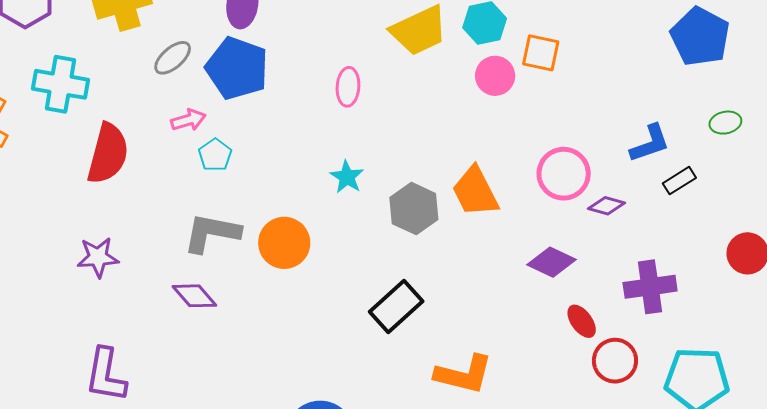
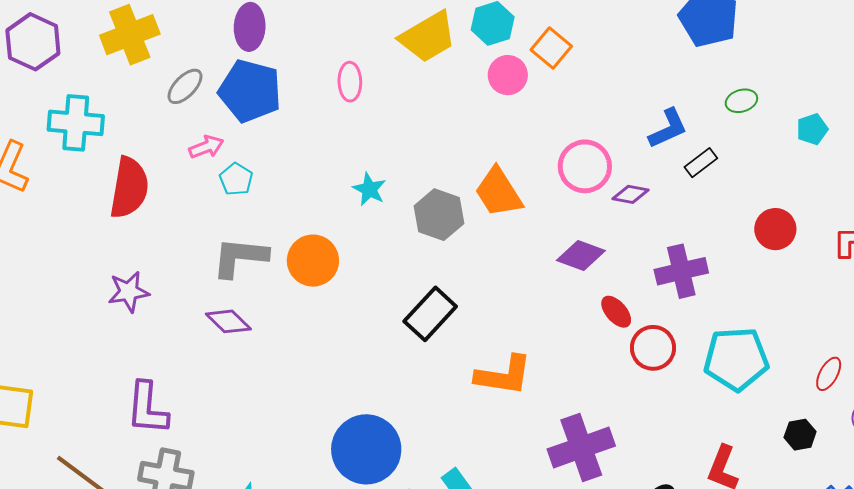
orange square: (541, 53) -> (551, 48), turned 33
pink ellipse: (348, 87) -> (350, 82), moved

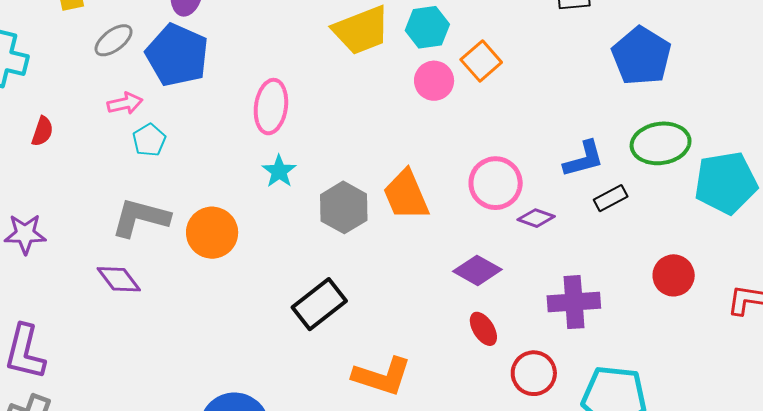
pink ellipse: (350, 82) -> (271, 107), moved, size x1.4
green ellipse: (741, 101) -> (661, 143), size x1.8
cyan pentagon: (812, 129) -> (726, 183), size x2.0
red semicircle: (129, 188) -> (42, 131), size x0.5
red ellipse: (616, 312) -> (483, 329), moved

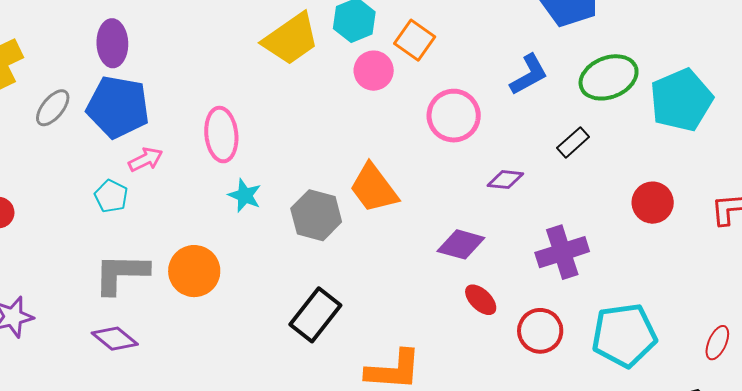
pink arrow: (125, 103) -> (146, 159), moved
blue L-shape: (584, 159) -> (529, 75), moved
pink circle: (496, 183) -> (454, 116), moved

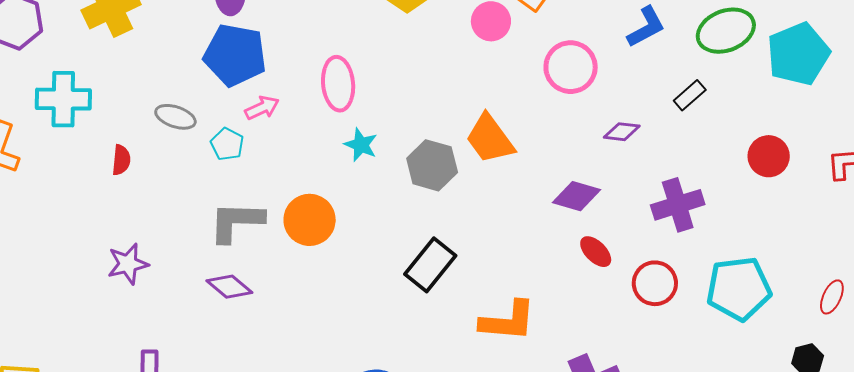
gray ellipse: (53, 108) -> (175, 117), moved, turned 69

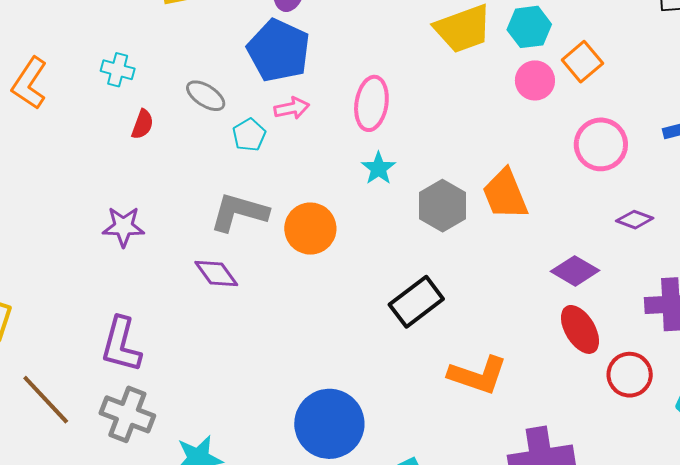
cyan cross: (63, 99) -> (118, 70), moved, size x0.6
red ellipse: (596, 252) -> (580, 329), size x1.4

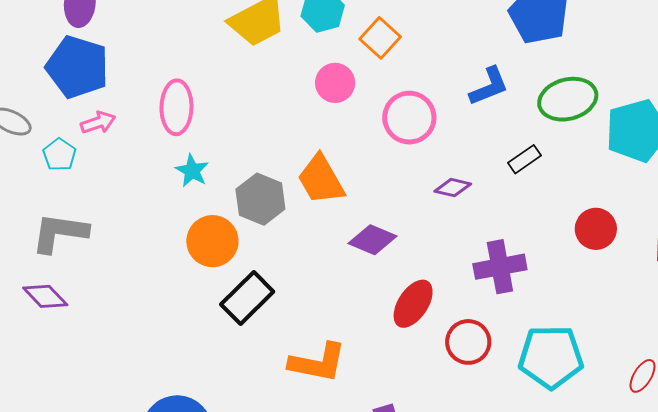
pink circle: (535, 80) -> (335, 83), moved
orange circle: (310, 229) -> (212, 241), moved
purple diamond: (575, 271) -> (373, 240), moved
red ellipse: (580, 329) -> (413, 304), turned 72

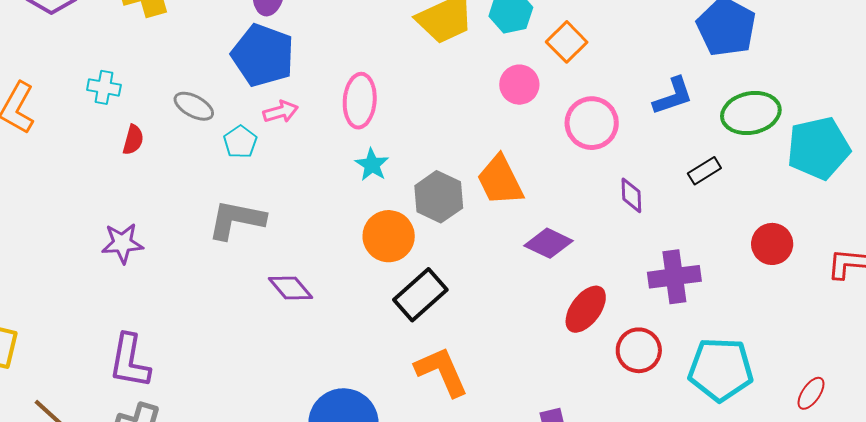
purple diamond: (453, 188) -> (631, 195), turned 72
purple diamond: (45, 296) -> (290, 288), moved
orange L-shape: (318, 363) -> (442, 372), moved, turned -128

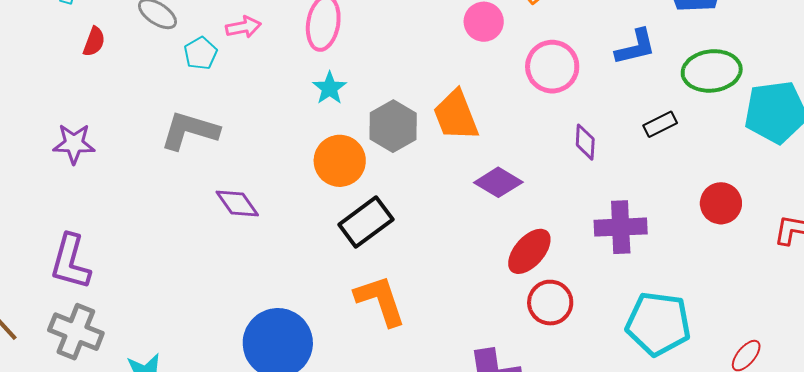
red circle: (639, 350) -> (550, 303), moved

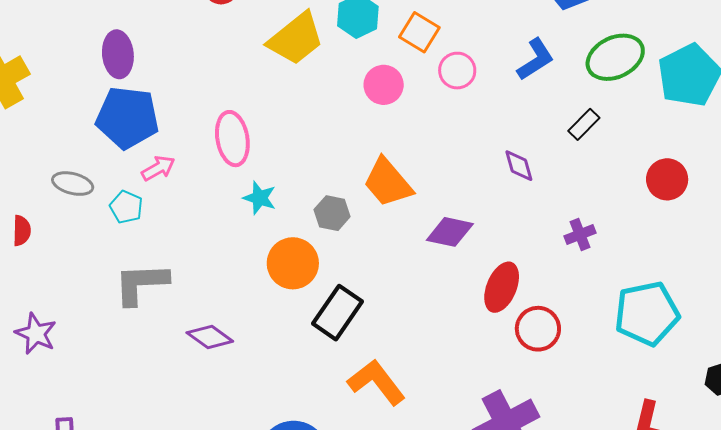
pink circle: (552, 67) -> (457, 71), moved, size x0.7
gray hexagon: (393, 126) -> (332, 213), size x0.7
purple star: (74, 144) -> (36, 334), turned -30
purple cross: (621, 227) -> (580, 234), size x0.6

